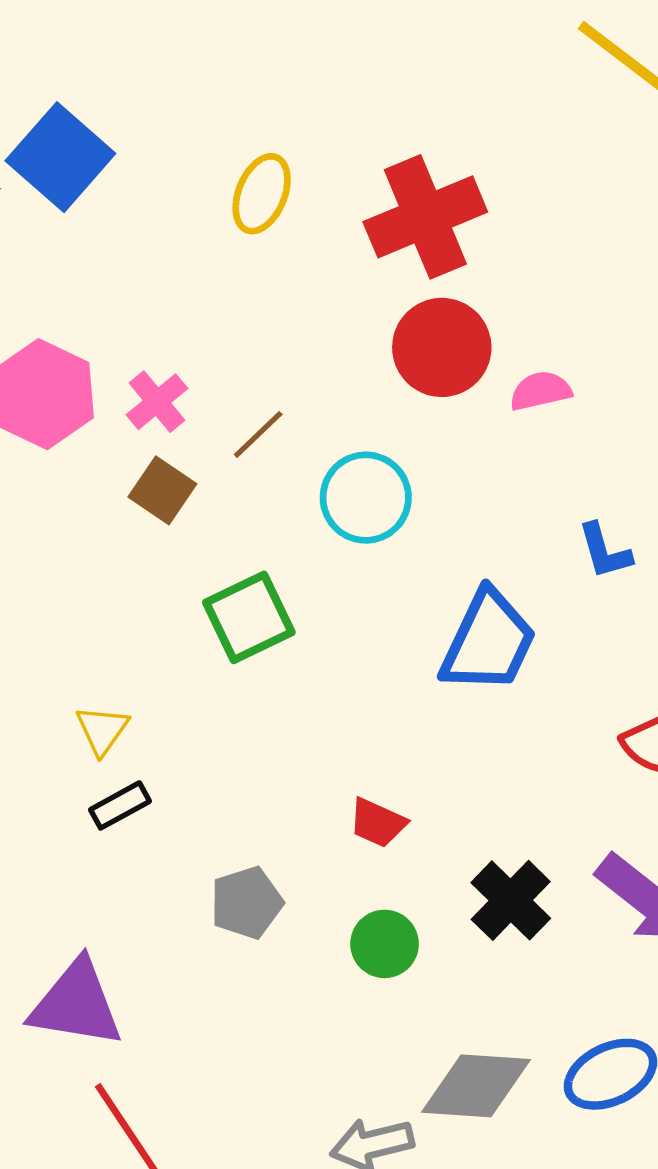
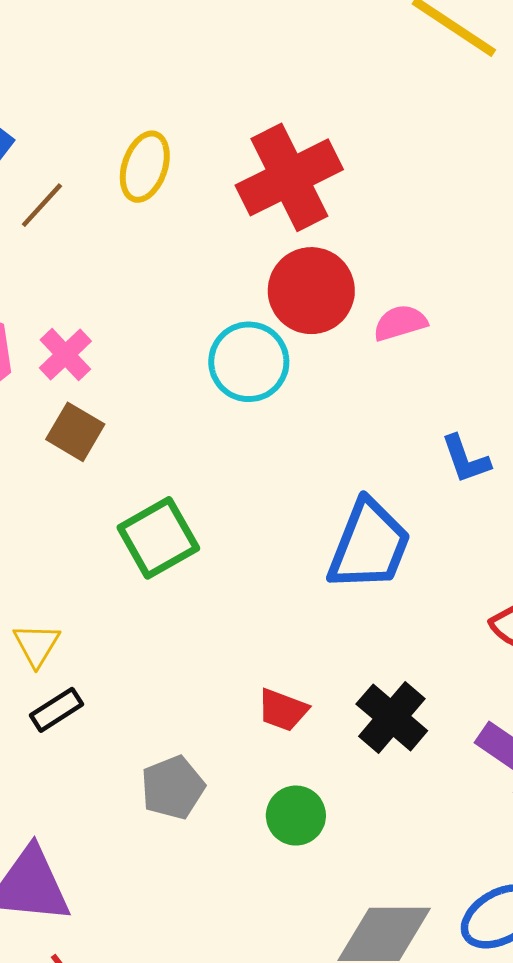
brown line: (258, 434) -> (42, 205), moved
cyan circle: (366, 498) -> (249, 362), moved
black cross: (511, 900) -> (392, 717), moved

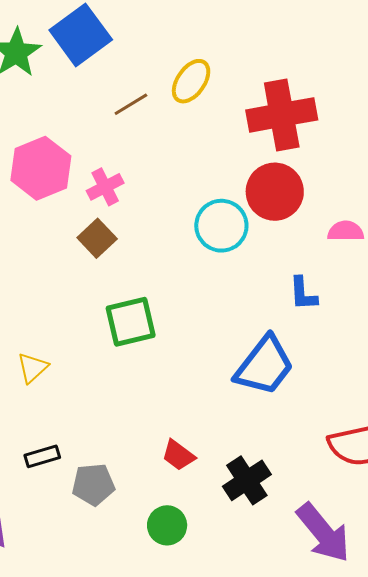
brown line: (42, 205) -> (131, 104), moved
pink semicircle: (400, 323) -> (346, 231), moved
blue L-shape: (466, 459) -> (303, 294), moved
black rectangle: (57, 710) -> (42, 456), moved

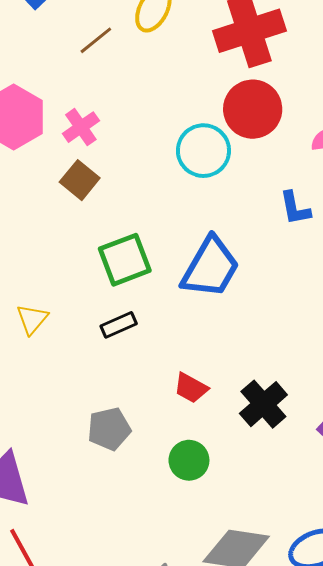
blue trapezoid: (264, 366) -> (210, 268), moved
black rectangle: (42, 456) -> (119, 325), moved

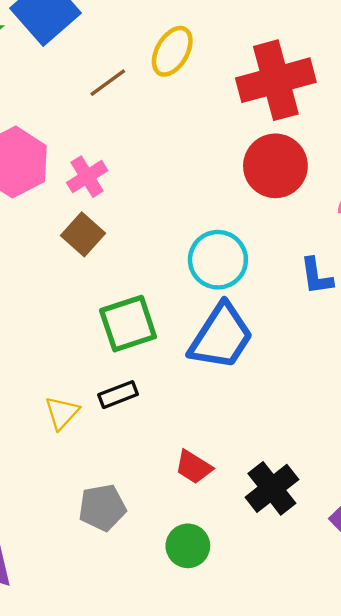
cyan circle: (203, 151) -> (218, 260), moved
yellow triangle: (32, 319) -> (62, 413), moved

